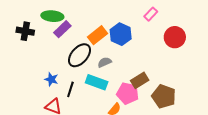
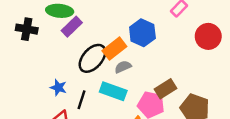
orange rectangle: (98, 35) -> (114, 49), moved

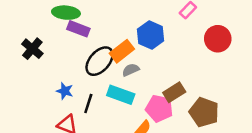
purple rectangle: (72, 27) -> (78, 29), turned 65
black cross: (27, 29) -> (32, 49), moved, turned 30

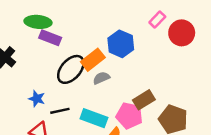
red circle: (218, 39) -> (182, 33), moved
cyan rectangle: (121, 95) -> (94, 118), moved
black line: (88, 103) -> (60, 111), turned 60

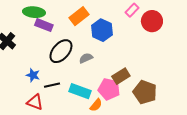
orange rectangle: (93, 60) -> (79, 16), moved

